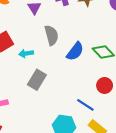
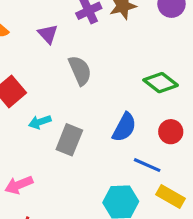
blue semicircle: (75, 51) -> (124, 127), moved
cyan arrow: (26, 53) -> (40, 122), moved

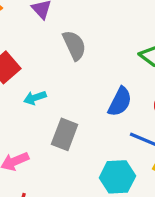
gray rectangle: (69, 140) -> (65, 134), moved

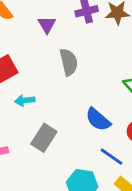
blue semicircle: (120, 102) -> (98, 120), turned 92

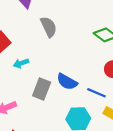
blue semicircle: (98, 120) -> (67, 82), moved

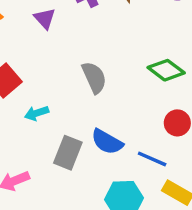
gray semicircle: (49, 27) -> (94, 77), moved

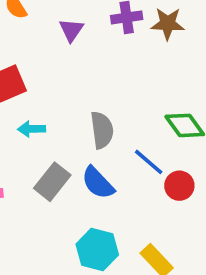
gray semicircle: (94, 77) -> (102, 130), moved
blue line: (152, 159) -> (149, 162), moved

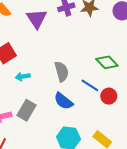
purple triangle: (71, 30) -> (37, 19), size x1.5
gray rectangle: (52, 182) -> (27, 110), moved

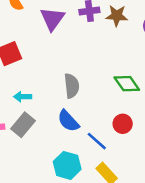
cyan arrow: (23, 77) -> (23, 97), moved
blue line: (90, 85) -> (97, 141), moved

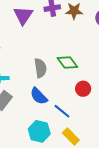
green diamond: (127, 84) -> (67, 62), moved
red circle: (123, 124) -> (83, 89), moved

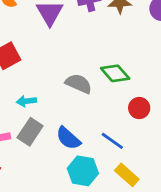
gray semicircle: (40, 68) -> (79, 84), turned -54
blue semicircle: (39, 96) -> (68, 138), moved

